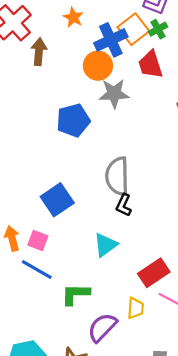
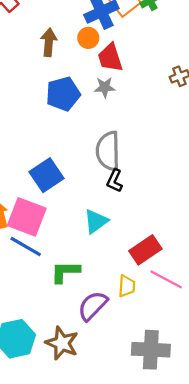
brown arrow: (39, 52) -> (49, 42), moved
red trapezoid: (151, 65) -> (110, 58), moved
orange circle: (98, 66) -> (88, 38), size x0.7
gray star: (114, 94) -> (105, 87), moved, size x0.7
pink square: (38, 241) -> (27, 217), size x1.8

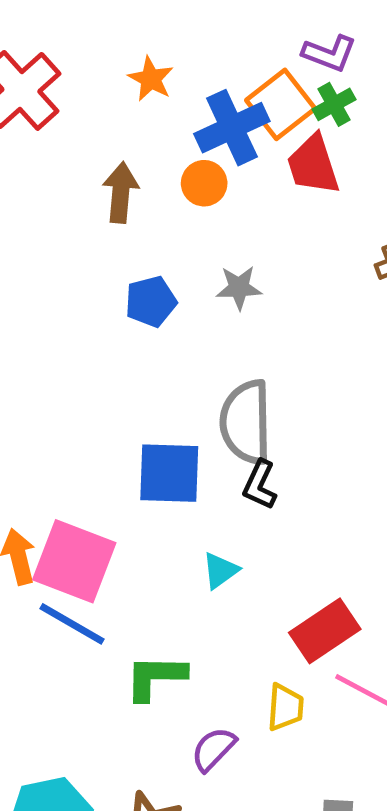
red trapezoid: (110, 58) -> (313, 165), moved
blue pentagon: (63, 94) -> (151, 302), size x0.7
blue square: (47, 175) -> (169, 473), moved, turned 36
cyan triangle: (96, 221) -> (220, 571), size x0.7
purple semicircle: (93, 306) -> (213, 749), size x0.7

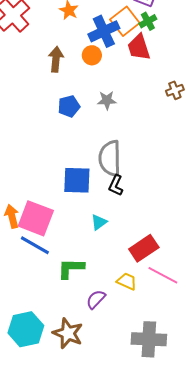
yellow trapezoid: (285, 707) -> (127, 281), turned -70

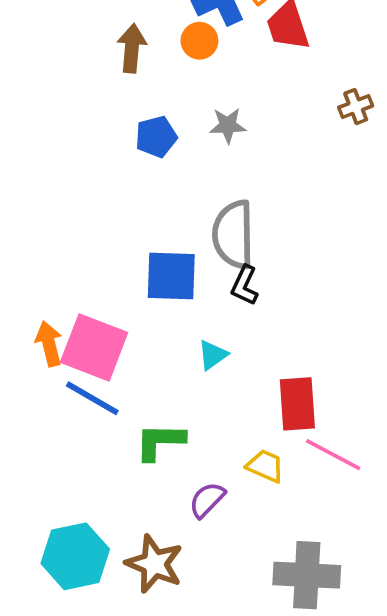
red rectangle: (144, 248) -> (297, 404), turned -60

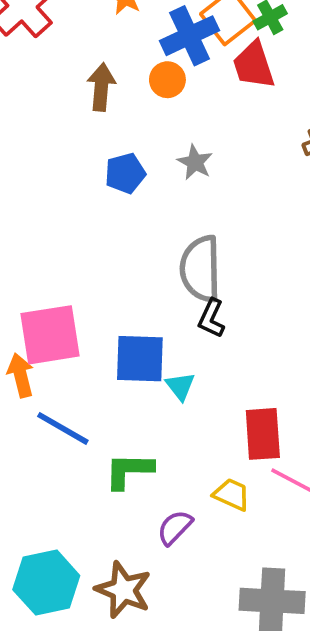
gray star: (228, 125) -> (195, 162), turned 30
blue square: (171, 276) -> (140, 359), moved
pink square: (94, 347) -> (50, 335), moved, turned -30
cyan triangle: (213, 355) -> (180, 386), turned -32

